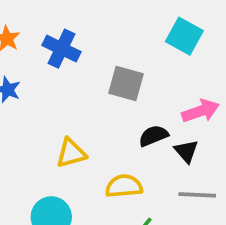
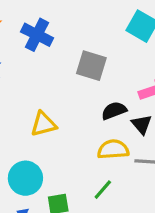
yellow semicircle: (124, 186) -> (113, 149), moved

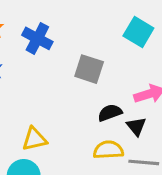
yellow triangle: (43, 124) -> (34, 139), moved

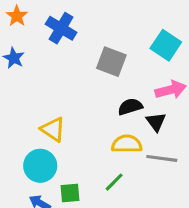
cyan square: (138, 32) -> (166, 45), moved
yellow triangle: (34, 139) -> (53, 129), turned 44

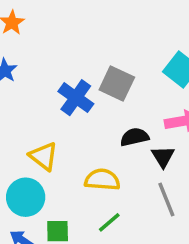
blue cross: (61, 28) -> (76, 98), moved
yellow semicircle: (127, 144) -> (102, 180), moved
gray line: (162, 158) -> (166, 199), turned 56

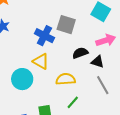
yellow triangle: (44, 156) -> (41, 61), moved
black triangle: (163, 157) -> (98, 62), turned -32
cyan circle: (26, 197) -> (22, 79), moved

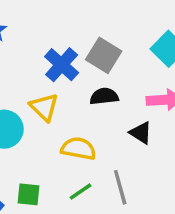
black semicircle: (80, 53) -> (104, 96), moved
gray line: (103, 85) -> (120, 187), moved

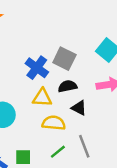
yellow triangle: (44, 107) -> (42, 98), moved, turned -36
black triangle: (141, 133) -> (79, 108), moved

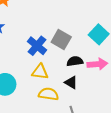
black semicircle: (68, 86) -> (75, 61), moved

